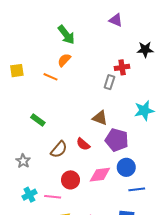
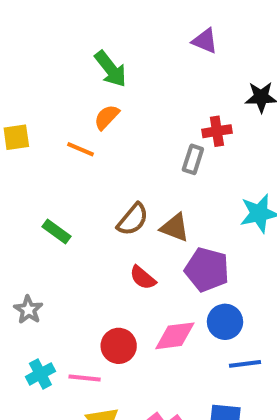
brown semicircle: (59, 149) -> (133, 219), moved

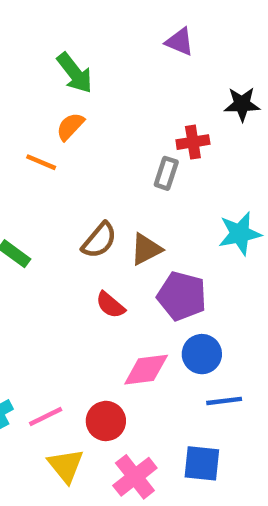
brown triangle: (175, 227) -> (146, 249), turned -48
red circle: (119, 346) -> (106, 421), moved
pink line: (85, 378) -> (46, 417), turned -32

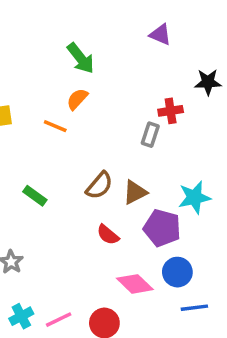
cyan star: (240, 234) -> (194, 197), moved
pink diamond: (146, 370) -> (135, 284), turned 51

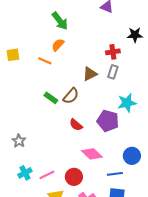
gray rectangle: (150, 135) -> (113, 72), moved
brown triangle: (135, 192) -> (90, 74), moved
green rectangle: (35, 196) -> (51, 98), moved
blue circle: (177, 272) -> (132, 156), moved
blue line: (194, 308) -> (115, 174), moved

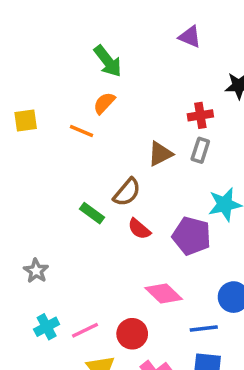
green rectangle: (51, 98) -> (92, 213), moved
red semicircle: (76, 125) -> (139, 229), moved

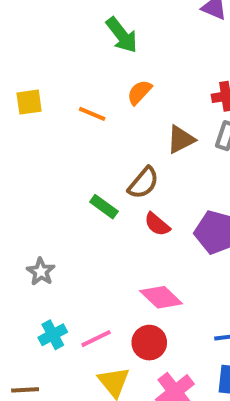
orange semicircle: (104, 103) -> (139, 92), moved
pink diamond: (164, 294) -> (161, 297), moved

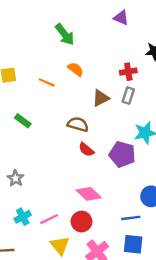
orange semicircle: (139, 92) -> (76, 69), turned 84
brown semicircle: (143, 183) -> (78, 124), turned -114
green rectangle: (104, 207) -> (23, 121), moved

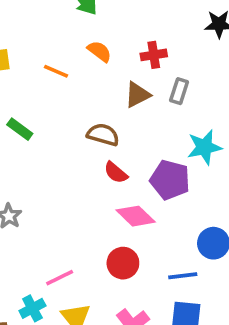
red cross: (128, 72) -> (154, 55), moved
pink diamond: (89, 194) -> (136, 216), moved
cyan cross: (23, 217) -> (32, 308), moved
red circle: (82, 222) -> (123, 263), moved

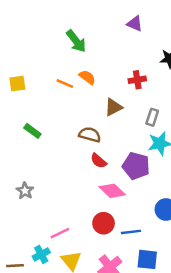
red cross: (154, 55) -> (137, 80), moved
orange line: (56, 71) -> (65, 84), moved
gray rectangle: (179, 91) -> (152, 117), moved
blue line: (183, 276) -> (131, 232), moved

